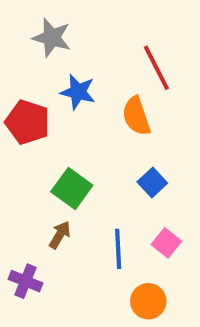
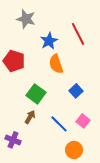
blue star: (78, 92) -> (49, 41), moved, turned 30
orange semicircle: (136, 116) -> (56, 64), moved
blue line: (118, 249) -> (59, 124), turned -42

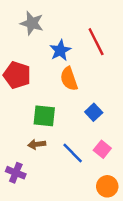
green square: (36, 94) -> (44, 116), turned -30
brown arrow: (30, 117) -> (37, 144), turned -128
orange circle: (74, 150) -> (107, 186), moved

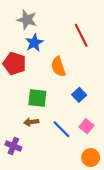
blue star: (60, 50) -> (34, 43), moved

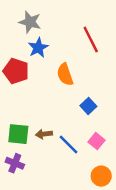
green square: (37, 98) -> (18, 134), moved
brown arrow: (31, 122) -> (44, 134), moved

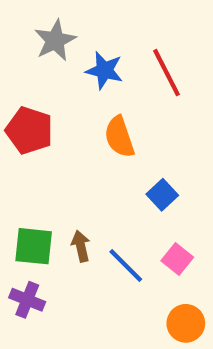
gray star: (30, 22) -> (55, 40), turned 30
blue star: (38, 48) -> (104, 70), moved, turned -30
brown arrow: (44, 134) -> (81, 246), turned 84

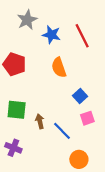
green square: (34, 246) -> (17, 110), moved
pink square: (177, 259) -> (87, 118), moved, turned 32
orange circle: (186, 323) -> (79, 159), moved

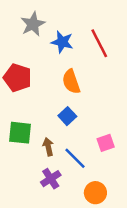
blue square: (80, 96) -> (67, 116), moved
purple cross: (13, 148) -> (51, 179), moved, turned 35

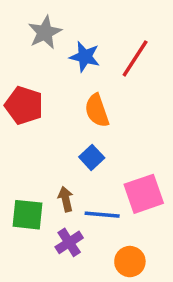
red line: (99, 43) -> (135, 58), turned 60
green square: (20, 133) -> (27, 215), moved
pink square: (106, 143) -> (144, 194), size x1.6
blue line: (75, 158) -> (102, 215), turned -40

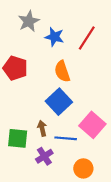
blue square: (92, 157) -> (59, 102), size x1.6
pink square: (144, 194) -> (92, 125), turned -30

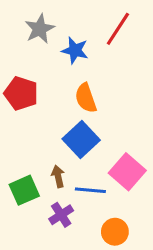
red line: (87, 38) -> (118, 29), moved
green square: (18, 138) -> (24, 190), turned -30

